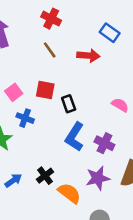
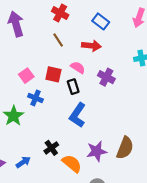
blue rectangle: (110, 33) -> (101, 21), moved
pink semicircle: (120, 105) -> (78, 67), moved
purple cross: (104, 143) -> (106, 77), moved
blue arrow: (13, 180) -> (23, 162), moved

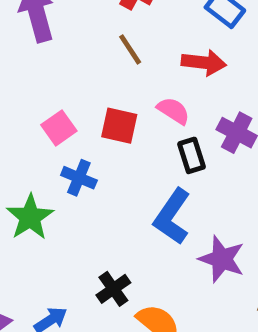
black rectangle: (73, 87) -> (191, 155), moved
purple star: (97, 151) -> (222, 259), moved, turned 30

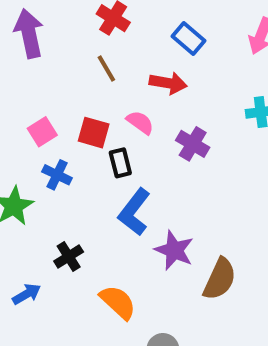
black rectangle: (191, 155) -> (120, 163), moved
black cross: (113, 289) -> (69, 257), moved

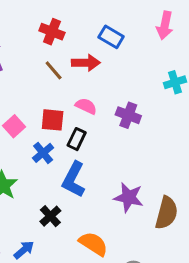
red arrow: (168, 83) -> (86, 63), moved
black rectangle: (120, 163) -> (77, 139), turned 50
blue cross: (57, 175) -> (43, 153), moved, turned 35
blue L-shape: (134, 212) -> (74, 180), moved

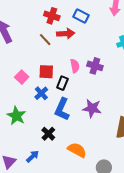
red cross: (52, 32) -> (52, 16), moved
pink semicircle: (86, 106) -> (75, 66), moved, turned 56
purple star: (129, 197) -> (92, 108), moved

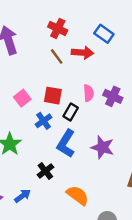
red cross: (52, 16) -> (58, 28), moved

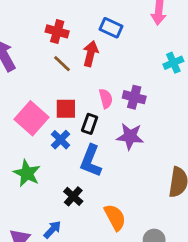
red arrow: (83, 53) -> (91, 54), turned -70
pink square: (22, 98) -> (32, 118), size x1.6
purple star: (102, 147) -> (130, 136), moved
orange semicircle: (78, 195) -> (115, 217), turned 35

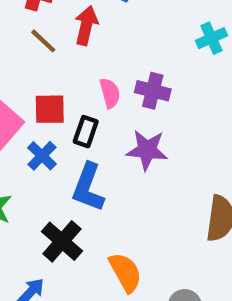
black cross: (73, 196) -> (62, 241), size x1.4

